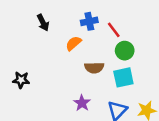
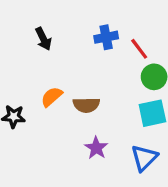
orange semicircle: (73, 43) -> (52, 97), moved
brown semicircle: (94, 68) -> (86, 105), moved

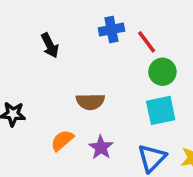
black arrow: (43, 39) -> (50, 45), moved
orange semicircle: (52, 97) -> (62, 140), moved

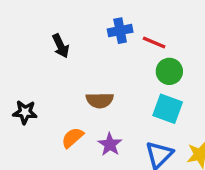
red line: (147, 42) -> (154, 42), turned -30
cyan square: (161, 110) -> (168, 109), turned 32

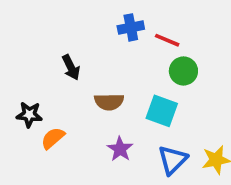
black arrow: (61, 46) -> (71, 67), moved
cyan square: (168, 109) -> (162, 111), moved
orange semicircle: (72, 138) -> (53, 138), moved

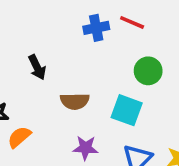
red line: (167, 40) -> (132, 22), moved
purple star: (120, 149) -> (85, 148), turned -30

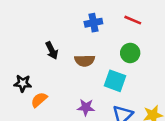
red line: (132, 22) -> (133, 20), moved
brown semicircle: (75, 101) -> (85, 61), moved

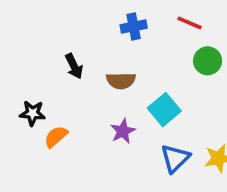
green circle: (130, 53) -> (208, 61), moved
cyan square: (115, 81) -> (164, 110), turned 30
purple star: (86, 107) -> (123, 131), moved, turned -30

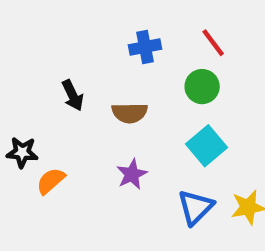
red line: (190, 23) -> (213, 43), turned 30
green circle: (208, 61) -> (202, 87), moved
cyan square: (164, 110) -> (206, 146), moved

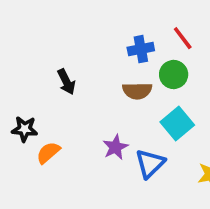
blue cross: (145, 47) -> (141, 49), moved
brown semicircle: (130, 113) -> (137, 91), moved
blue triangle: (195, 207) -> (150, 164), moved

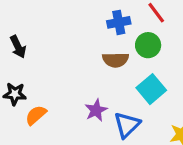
black arrow: (66, 82) -> (18, 47), moved

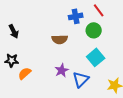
brown semicircle: (116, 60) -> (60, 39), moved

